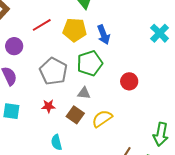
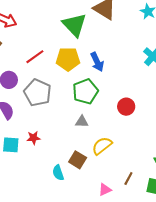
gray pentagon: (53, 71) -> (37, 93), moved
red star: (48, 106) -> (34, 138), moved
brown square: (75, 115) -> (78, 160), moved

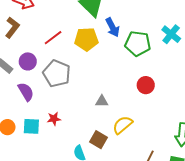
blue arrow: (97, 62) -> (113, 27), moved
green pentagon: (85, 91) -> (138, 44), moved, turned 30

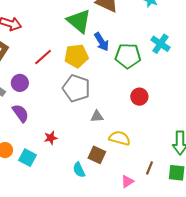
gray pentagon: (57, 73) -> (76, 88), moved
yellow semicircle: (123, 125) -> (120, 138), turned 60
cyan square: (31, 126) -> (27, 158), moved, turned 30

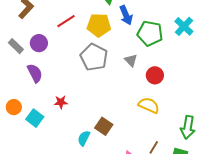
gray triangle: (97, 116) -> (131, 60), moved, turned 40
yellow semicircle: (120, 138) -> (149, 105), moved
cyan semicircle: (79, 170) -> (84, 138), turned 42

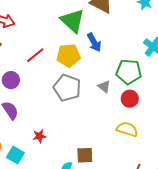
green pentagon: (150, 33) -> (129, 72), moved
brown square: (104, 126) -> (85, 155), turned -30

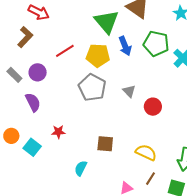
green pentagon: (129, 72) -> (156, 44), moved
yellow semicircle: (127, 129) -> (146, 152), moved
brown square: (85, 155) -> (105, 144), moved

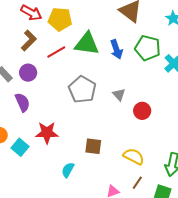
green triangle: (107, 22) -> (87, 44), moved, turned -44
brown L-shape: (25, 37) -> (29, 41), moved
yellow pentagon: (98, 56) -> (60, 19), moved
red star: (58, 132) -> (47, 133), size x1.6

